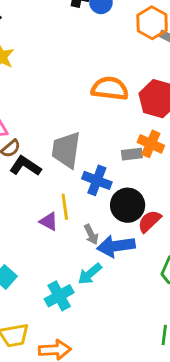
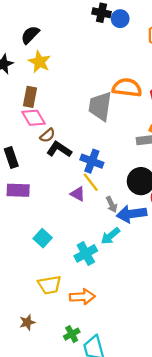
gray trapezoid: (66, 150) -> (100, 106), moved
blue cross: (97, 180) -> (92, 161), moved
yellow line: (65, 207) -> (91, 182), turned -30

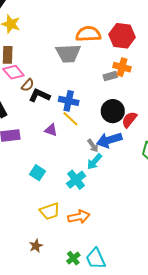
gray trapezoid: (100, 106) -> (68, 53), turned -92
purple triangle: (78, 194) -> (51, 130), moved
gray arrow: (112, 204) -> (93, 146), moved
green cross: (72, 334) -> (73, 258), moved

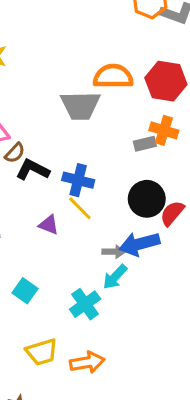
gray arrow: (93, 146) -> (114, 252), turned -56

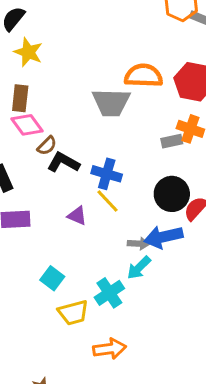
yellow trapezoid: (42, 352) -> (73, 313), moved

